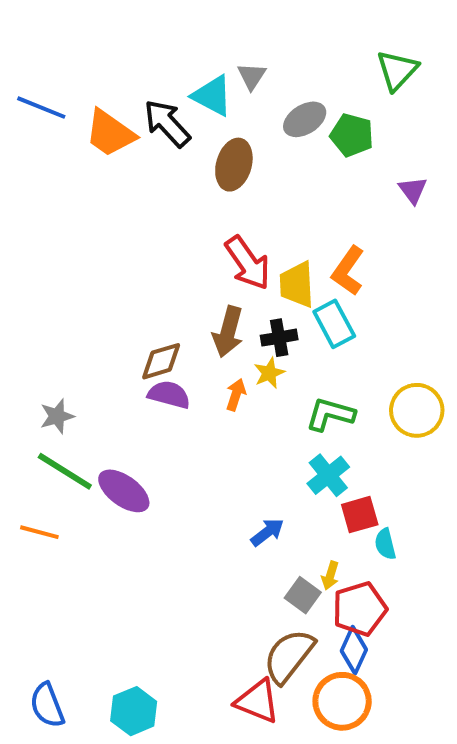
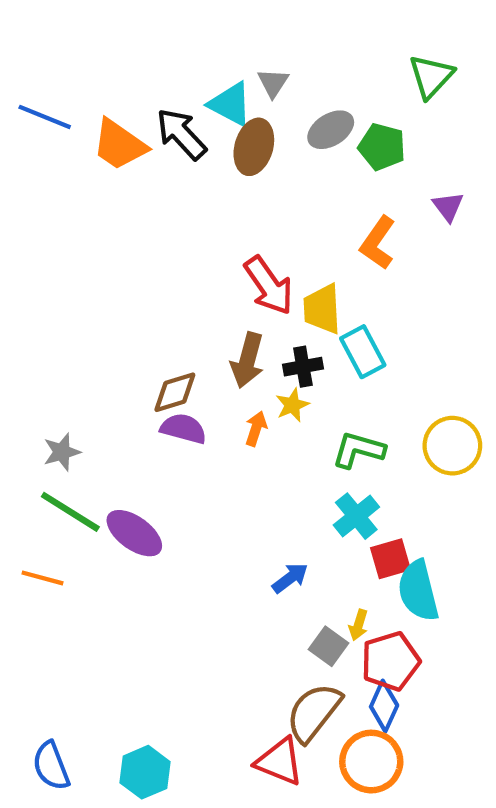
brown ellipse: (234, 165) -> (254, 147), moved
orange L-shape: (348, 271) -> (378, 243), moved
cyan semicircle: (385, 544) -> (418, 591), size x1.8

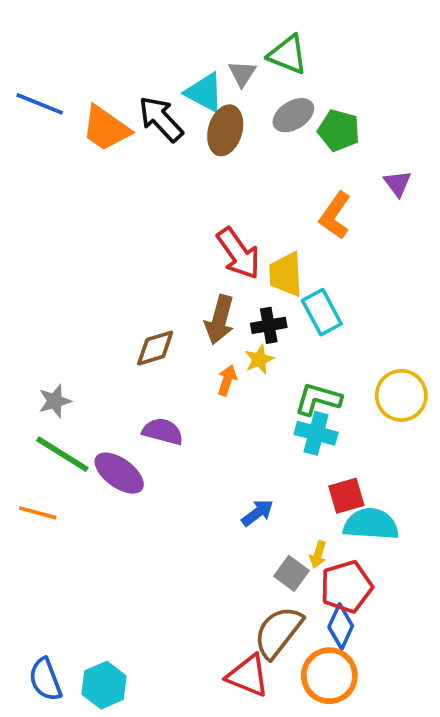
green triangle: (431, 76) -> (288, 55), moved, turned -51
purple semicircle: (183, 429) -> (163, 431), moved
cyan cross: (356, 516) -> (316, 433), moved, turned -36
cyan semicircle: (418, 591) -> (371, 524), turned 108
cyan hexagon: (145, 772) -> (104, 685), moved

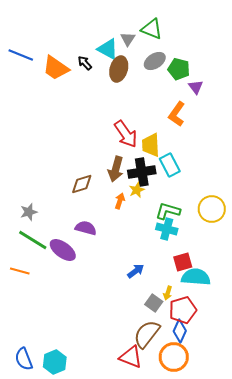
black arrow: (161, 119) -> (85, 63), size x0.6
purple triangle: (398, 183) -> (196, 87), moved
black cross: (269, 325) -> (142, 172), size x1.5

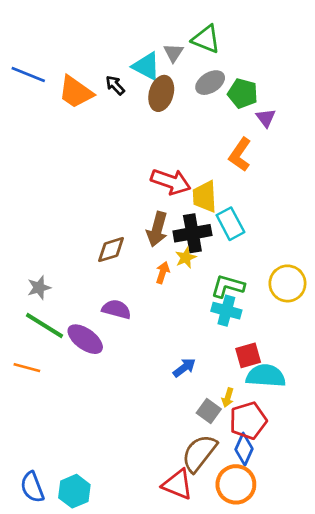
red arrow: (126, 134) -> (171, 182), turned -36

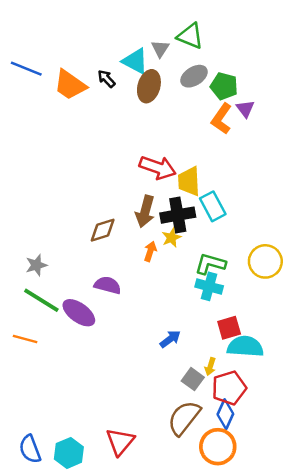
orange L-shape: (240, 155) -> (222, 119), moved
red triangle: (178, 484) -> (120, 442), moved, turned 48

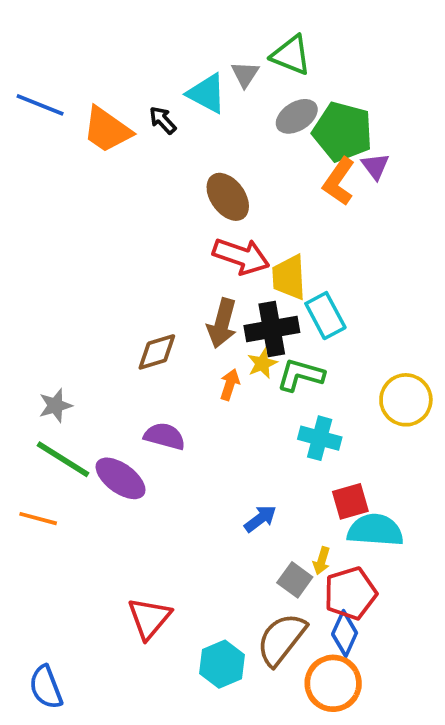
brown ellipse: (149, 86) -> (228, 197), moved, turned -52
green pentagon: (224, 86) -> (343, 132), size x1.4
green L-shape: (210, 264) -> (301, 375), moved
red triangle: (120, 442) -> (149, 618), moved
cyan hexagon: (69, 453) -> (222, 664), moved

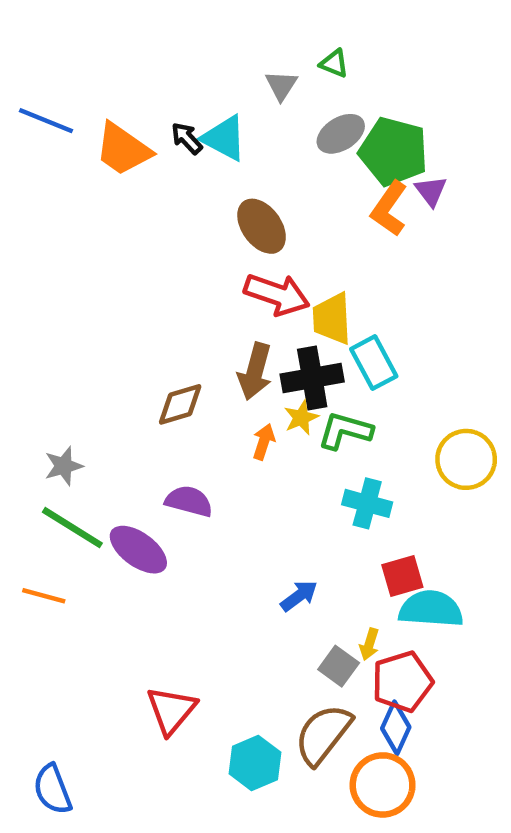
green triangle: (291, 55) -> (334, 63), size x0.6
cyan triangle: (207, 93) -> (224, 138), moved

